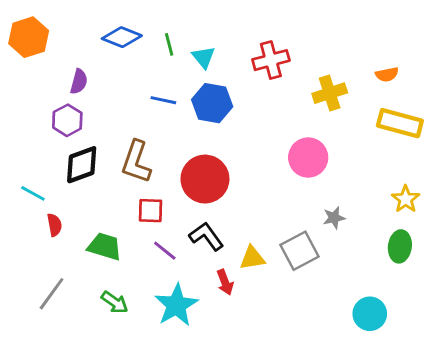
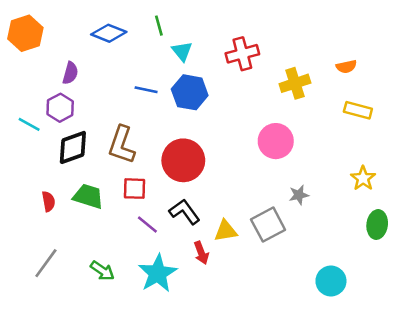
green line: (169, 44) -> (159, 26), moved
yellow rectangle: (400, 123) -> (358, 110), size x0.7
cyan line: (33, 193) -> (29, 124), moved
green trapezoid: (105, 246) -> (88, 196), moved
green ellipse: (400, 246) -> (377, 225), moved

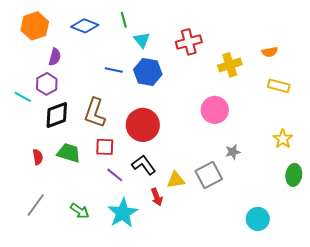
orange hexagon: (25, 33) -> (35, 26), moved

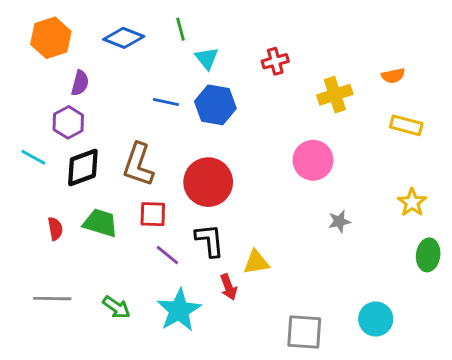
red cross: (189, 42) -> (275, 61), size x0.7
cyan line: (23, 97) -> (33, 157), moved
black L-shape: (144, 165) -> (210, 240), turned 30
gray square: (209, 175) -> (304, 332), moved, turned 32
gray line: (36, 205) -> (52, 299), turned 55

